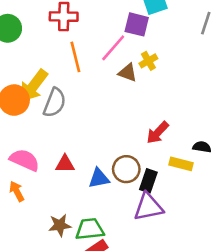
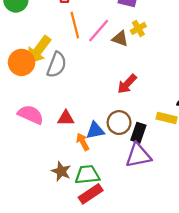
pink line: (113, 48) -> (99, 31), moved
red arrow: (158, 133) -> (127, 84), moved
orange arrow: (17, 191) -> (83, 142), moved
brown star: (60, 225) -> (61, 171), turned 30

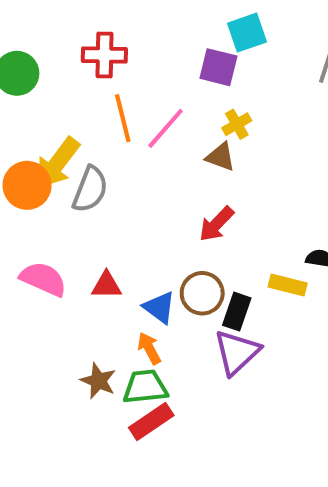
brown triangle: (120, 39) -> (220, 157), moved
blue triangle: (95, 130) -> (159, 308), turned 48
orange arrow: (83, 142) -> (149, 348), moved
purple triangle: (138, 155) -> (237, 352), turned -32

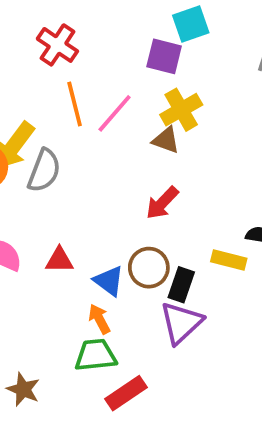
red cross: (104, 55) -> (57, 45), turned 33
yellow cross: (237, 124) -> (181, 110), size x1.5
brown star: (98, 381) -> (23, 389), moved
red rectangle: (151, 422) -> (126, 393), moved

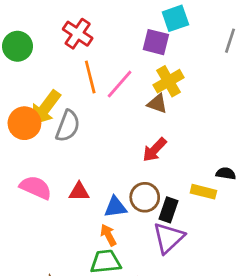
blue triangle: (109, 281) -> (115, 207), turned -45

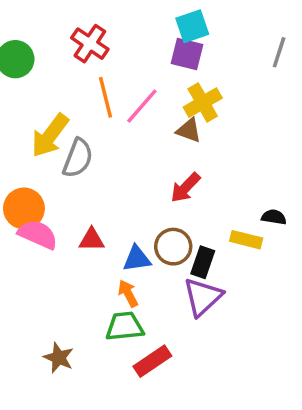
cyan square: (175, 18) -> (192, 26), moved
orange circle: (24, 123) -> (24, 208), moved

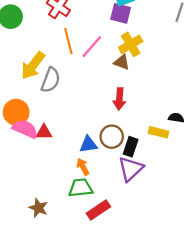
red arrow: (185, 188) -> (119, 99), turned -40
red triangle: (92, 240) -> (44, 132), moved

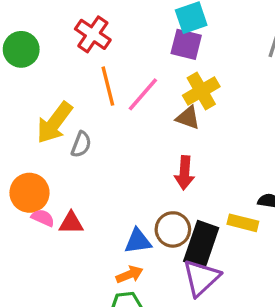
gray semicircle: (51, 80) -> (81, 144), size x0.7
pink semicircle: (25, 129) -> (43, 218), size x0.6
black rectangle: (131, 147) -> (201, 244), size x1.5
orange arrow: (83, 167) -> (130, 274), turned 96

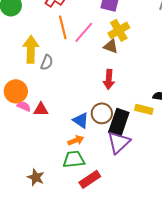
yellow arrow: (55, 123) -> (31, 49), turned 144
blue triangle: (138, 241) -> (81, 120), turned 42

